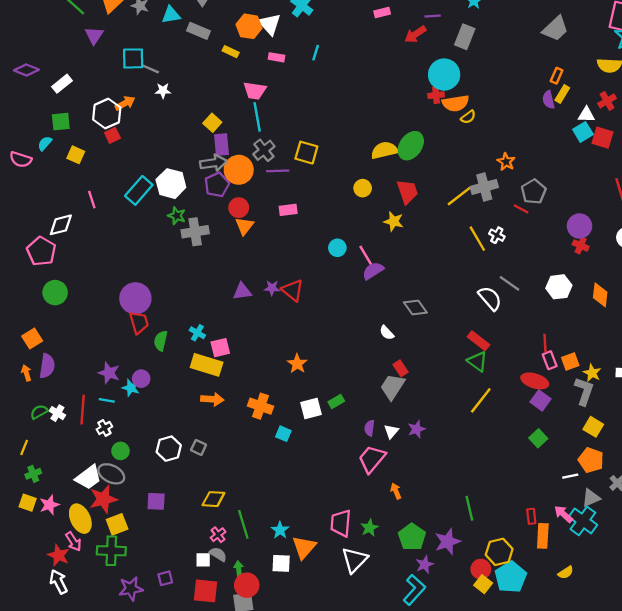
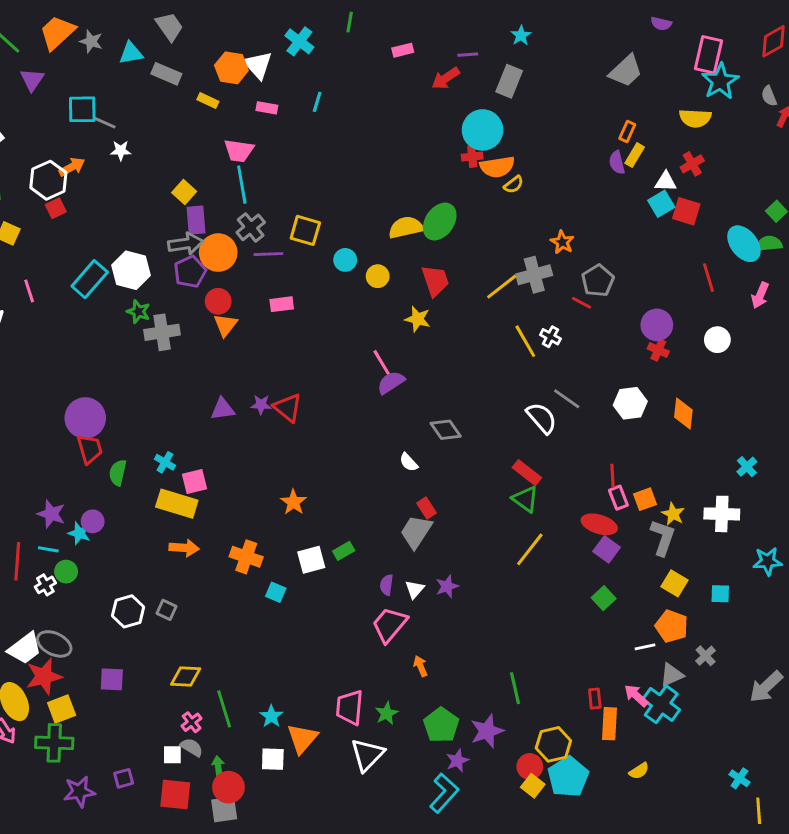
cyan circle: (337, 248) -> (345, 260), moved
green circle: (120, 451) -> (66, 572), moved

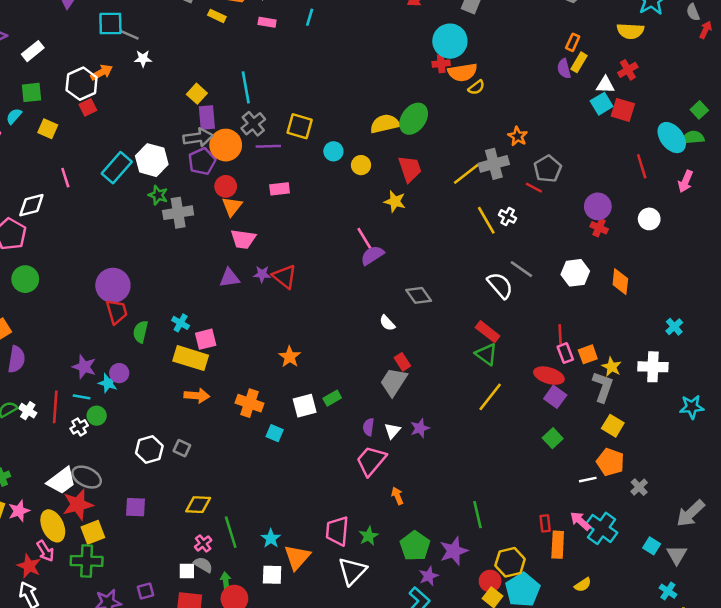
pink trapezoid: (239, 151) -> (243, 239), moved
cyan square: (720, 594) -> (652, 546), moved, turned 30
gray triangle: (672, 675) -> (677, 555), moved, turned -35

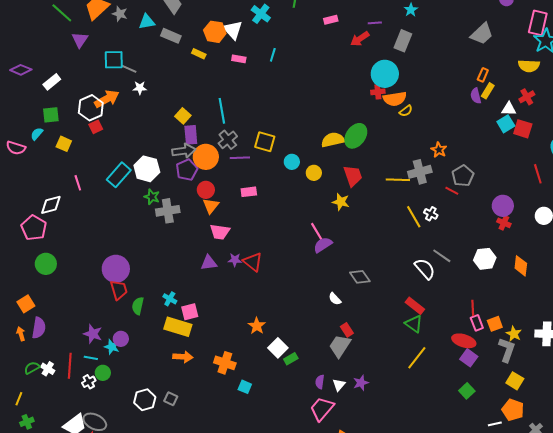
orange arrow: (102, 72) -> (107, 99), size x1.4
yellow line: (466, 174) -> (398, 180), turned 40
white square: (305, 406) -> (278, 348), moved, turned -30

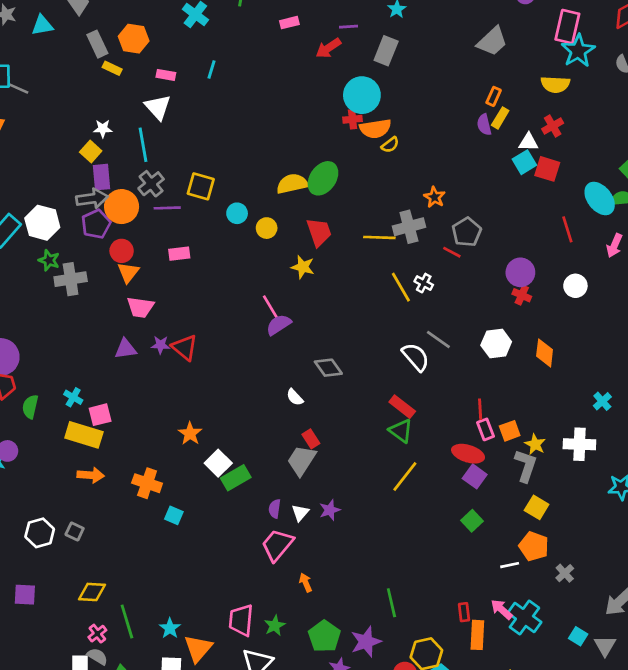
white triangle: (233, 30) -> (158, 107), moved
gray rectangle: (171, 36) -> (97, 44), moved, turned 42
white star: (140, 88) -> (103, 129), moved
green rectangle: (291, 359) -> (236, 478), size x1.5

